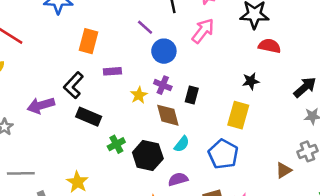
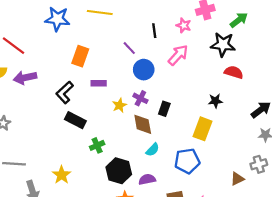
purple arrow: (41, 105) -> (25, 78), moved
blue pentagon: (223, 154) -> (187, 161), turned 30
black hexagon: (148, 155) -> (119, 171), moved

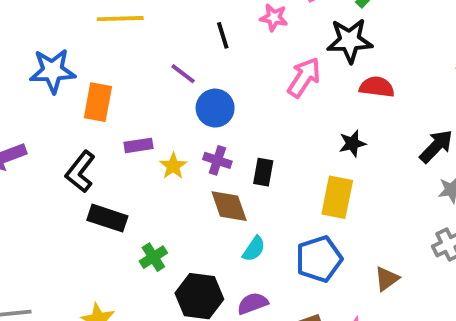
blue star: (57, 19) -> (53, 71), moved
pink arrow: (178, 55) -> (304, 77), moved
yellow star: (119, 105) -> (173, 166), moved
brown triangle: (237, 179) -> (387, 279), moved

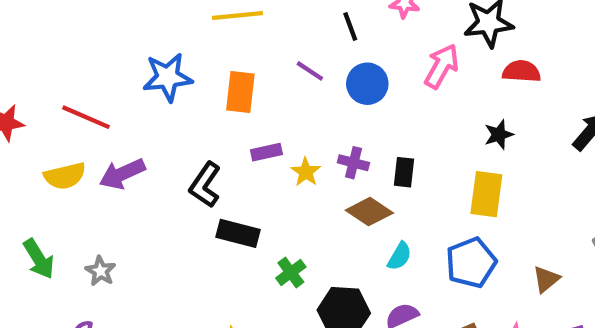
orange rectangle: (98, 102) -> (240, 92), moved
blue circle: (215, 108) -> (367, 84), moved
brown diamond: (229, 206) -> (369, 212), turned -33

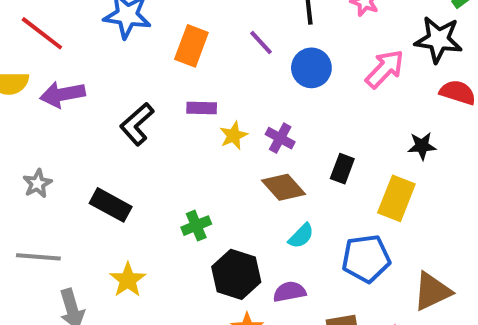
black rectangle: (404, 172) -> (342, 169), moved
black rectangle: (238, 233) -> (111, 205), moved
gray star: (100, 271) -> (37, 184), moved
brown triangle: (546, 279) -> (432, 291), size x1.5

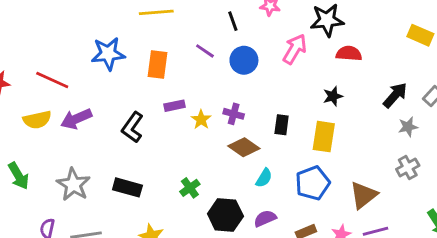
gray star: (37, 184) -> (73, 185), size x1.6

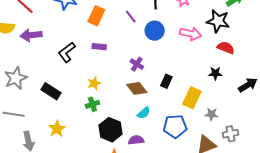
pink arrow: (295, 49) -> (191, 34), turned 55
black star: (333, 96) -> (215, 73), moved
yellow star: (201, 120) -> (94, 83), moved
gray star: (408, 127) -> (211, 114), moved
gray cross: (408, 167) -> (230, 134), moved

